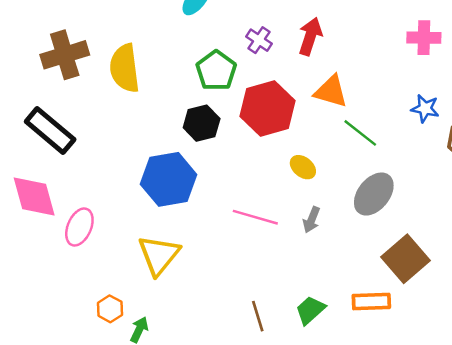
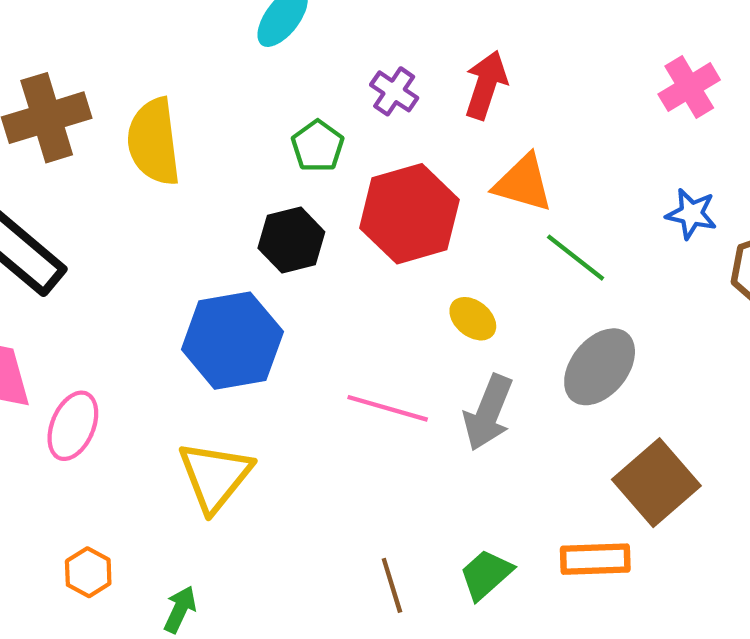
pink cross: (424, 38) -> (689, 87), turned -32
green pentagon: (216, 71) -> (318, 146), size x0.7
gray arrow: (311, 220) -> (488, 413), size x1.6
orange hexagon: (110, 309) -> (88, 572), moved

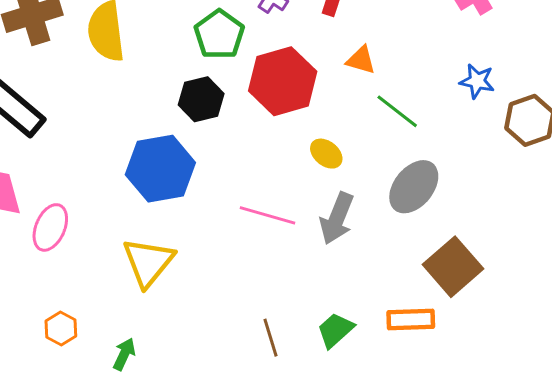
green pentagon: (318, 146) -> (219, 34), size x1.4
orange triangle: (523, 183) -> (361, 60), size x0.7

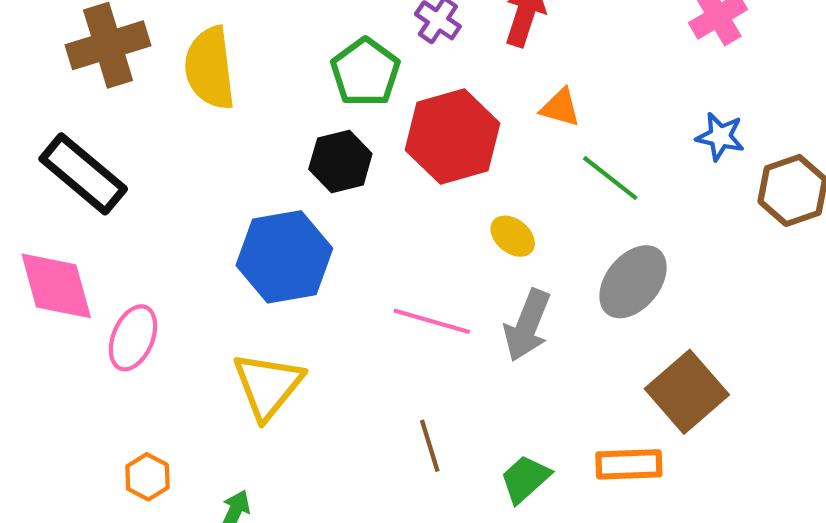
brown line: (270, 338) -> (430, 446), moved

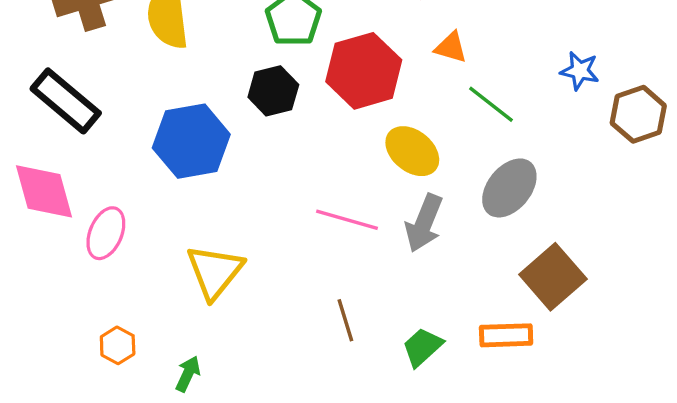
yellow ellipse: (513, 236) -> (412, 151), size x1.5
blue hexagon: (284, 257) -> (191, 141), moved

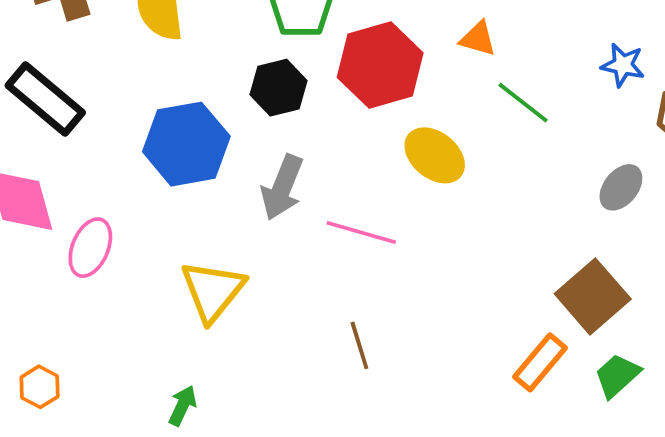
gray ellipse: (509, 188) -> (621, 187), moved, size x0.7
gray arrow: (424, 223) -> (282, 187), moved
orange rectangle: (506, 335) -> (540, 362), turned -48
orange hexagon: (118, 345) -> (40, 387), moved
green trapezoid: (422, 347) -> (617, 376), moved

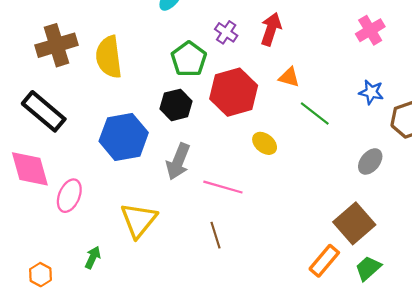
yellow ellipse: (435, 155) -> (265, 143), size x0.7
brown line: (359, 345) -> (215, 235), moved
green arrow: (183, 406) -> (93, 258), moved

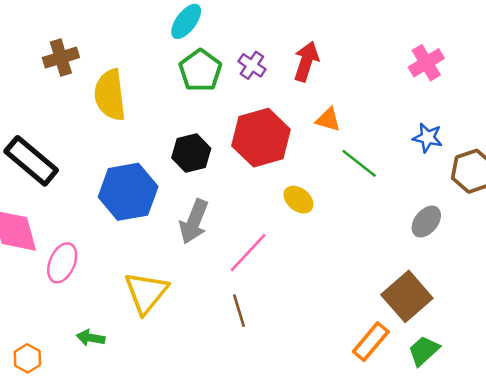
brown cross: (56, 45) -> (61, 58), moved, size x0.7
green pentagon: (189, 59) -> (200, 70), moved
pink line: (223, 187) -> (248, 253), turned -63
green arrow: (93, 258) -> (91, 338), turned -105

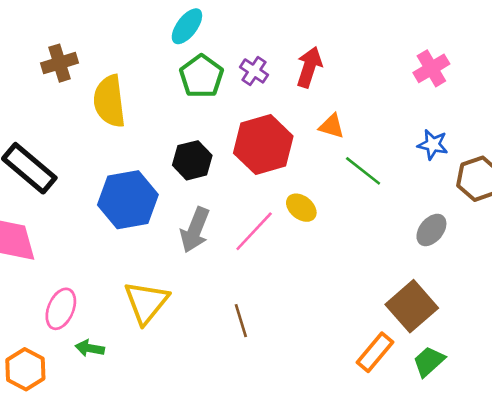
pink line: (248, 253) -> (254, 231), moved
pink ellipse: (62, 263) -> (61, 309), moved
orange hexagon: (27, 358) -> (25, 369), size x1.4

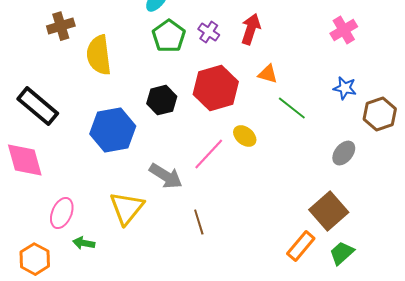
gray arrow: (195, 230) -> (166, 176), moved, turned -80

